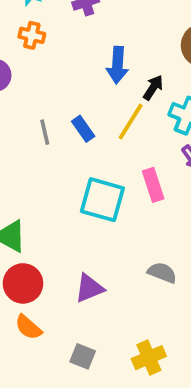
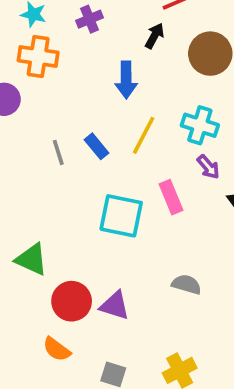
orange cross: (32, 35) -> (38, 56), size x1.5
black arrow: (153, 88) -> (154, 36), moved
red circle: (23, 283) -> (72, 301), moved
purple triangle: (89, 288) -> (115, 306), turned 44

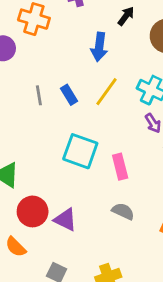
pink rectangle: (171, 197) -> (120, 167), moved

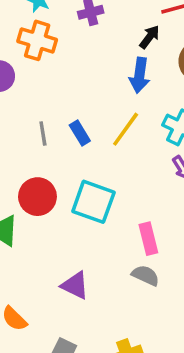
blue arrow: (99, 47) -> (140, 75), moved
pink rectangle: (120, 167) -> (148, 239), moved
red circle: (33, 211) -> (37, 197), moved

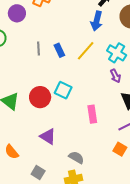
red circle: (37, 197) -> (40, 97), moved
cyan square: (93, 202) -> (63, 90), size x0.7
gray semicircle: (146, 275) -> (76, 157), moved

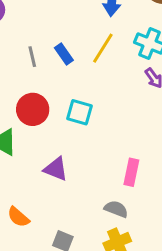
red circle: (40, 97) -> (33, 109), moved
pink rectangle: (92, 114) -> (131, 172), moved, turned 30
purple triangle: (48, 136) -> (56, 169), moved

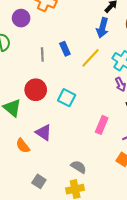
blue rectangle: (64, 54) -> (65, 49), moved
pink rectangle: (131, 172) -> (102, 125), moved
orange semicircle: (18, 217) -> (23, 146), moved

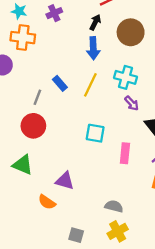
gray line: (42, 55) -> (37, 97), turned 40
red circle: (36, 90) -> (33, 126), moved
cyan square: (67, 98) -> (95, 133), moved

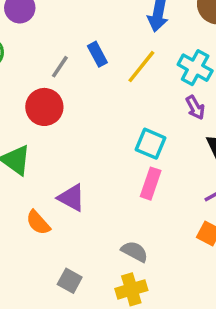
cyan square: (95, 133) -> (151, 144), moved
pink rectangle: (125, 153) -> (151, 184), moved

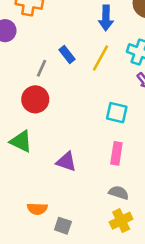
pink rectangle: (151, 184) -> (116, 153), moved
orange semicircle: (38, 223) -> (37, 209), moved, turned -36
gray square: (70, 281) -> (63, 226), moved

